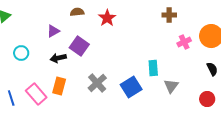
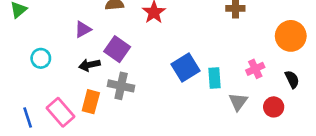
pink cross: (184, 42) -> (255, 69), moved
gray cross: (97, 83) -> (121, 86), moved, turned -36
blue square: (131, 87) -> (185, 68), moved
red circle: (207, 99) -> (274, 107), moved

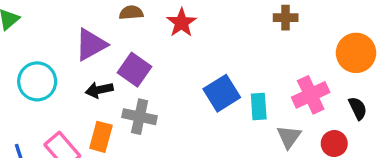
purple triangle: (83, 29) -> (91, 44), size x1.5
cyan circle: (41, 58) -> (37, 81), size x1.5
pink cross: (255, 69) -> (311, 95), size x1.5

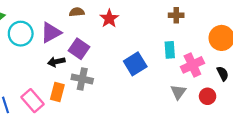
cyan circle: (37, 81) -> (21, 34), moved
cyan rectangle: (259, 107) -> (170, 50), moved

